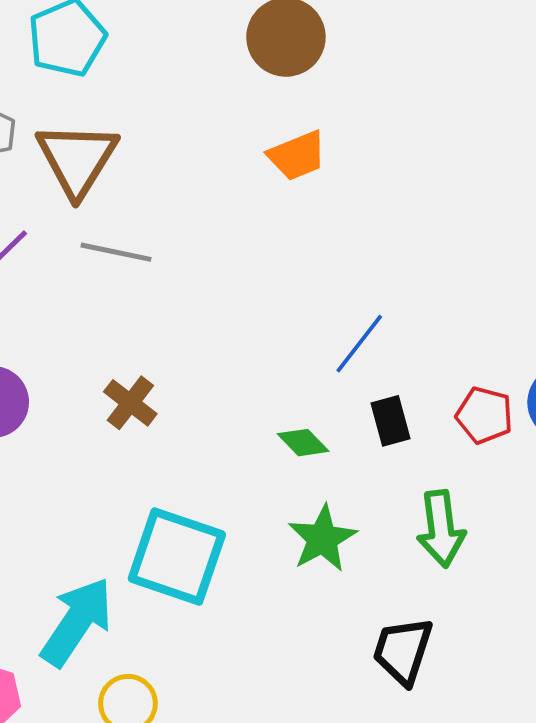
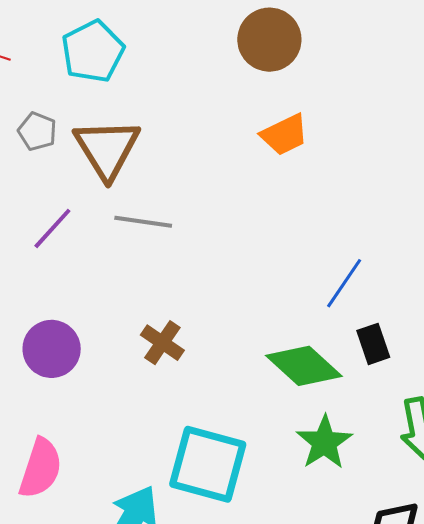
green diamond: (303, 443) -> (304, 366), size x1.8

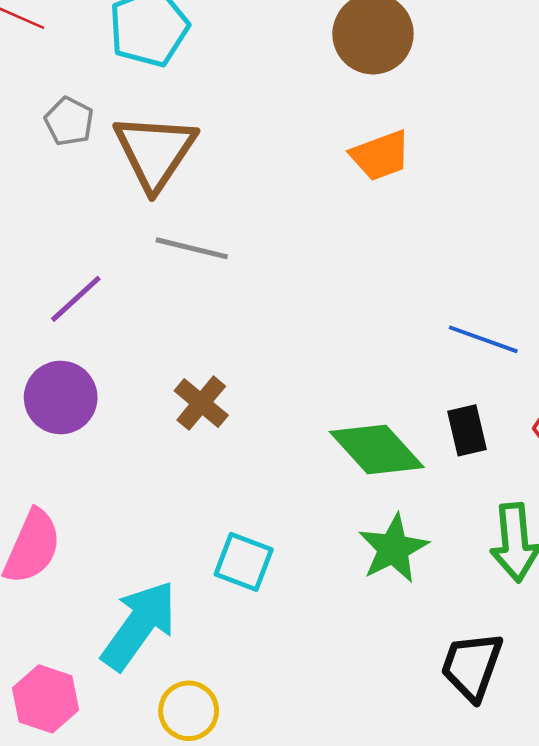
purple line: (52, 228) -> (76, 299), moved
blue line: (344, 283) -> (483, 339), moved, turned 70
cyan square: (208, 464) -> (244, 562), size x0.6

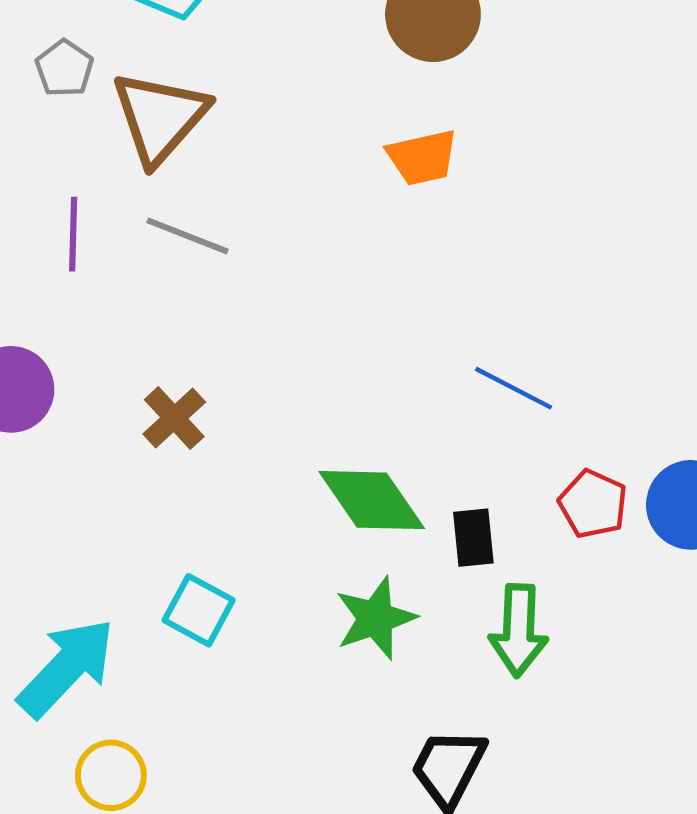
purple line: (76, 299) -> (73, 234), moved, turned -54
black rectangle: (467, 430) -> (473, 538), moved

